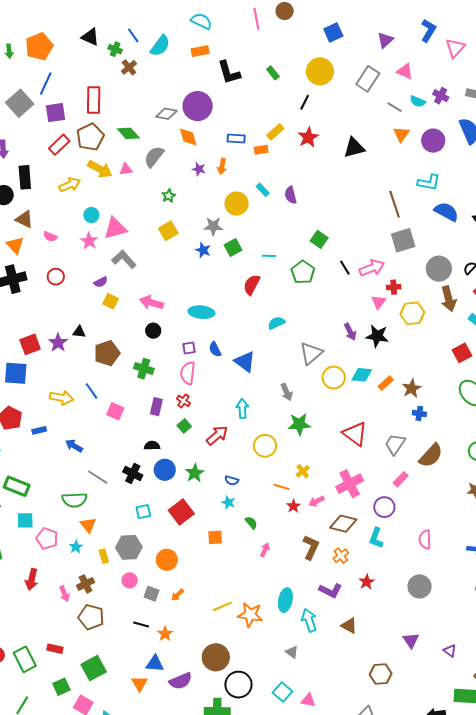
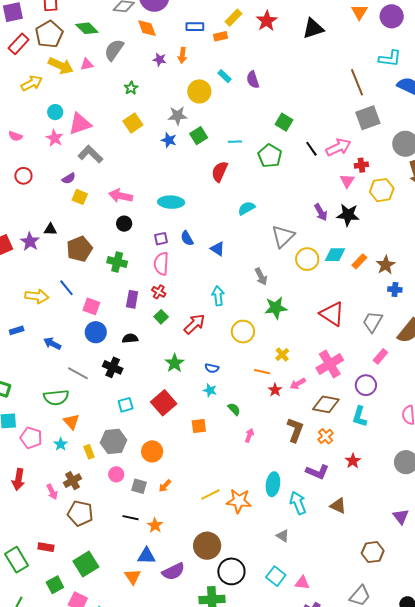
blue triangle: (245, 362) -> (218, 249), size x0.7
blue circle: (165, 470) -> (96, 332), moved

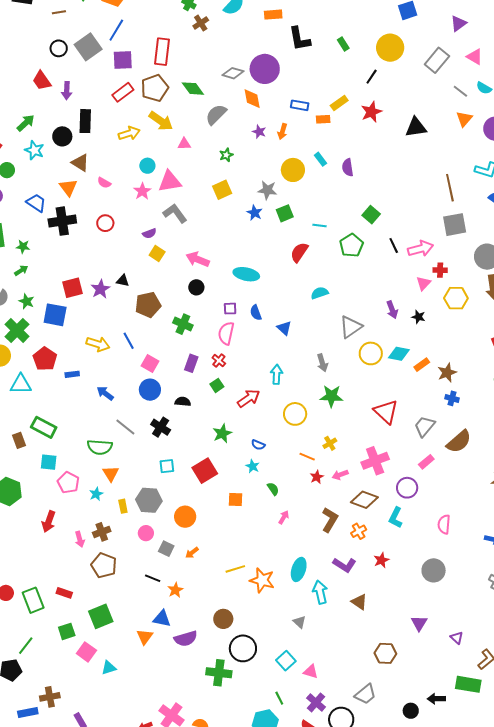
pink triangle: (87, 64) -> (184, 144), moved
black star: (348, 215) -> (418, 317), size x0.6
brown circle: (207, 546) -> (223, 619), size x0.7

